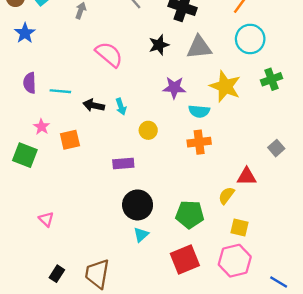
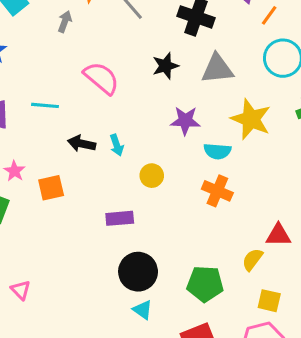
cyan line: (60, 91) -> (45, 105), moved
orange cross: (199, 142) -> (217, 191), turned 30
cyan triangle: (141, 235) -> (143, 310), turned -42

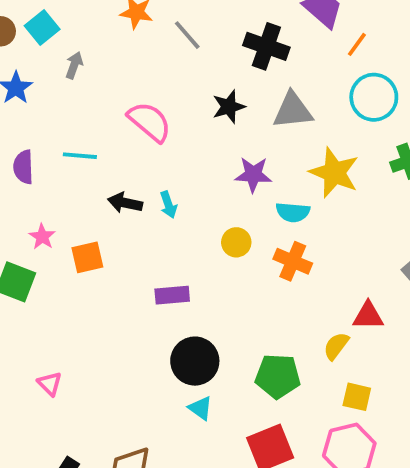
gray arrow: (65, 22) -> (74, 65), moved
yellow circle: (152, 176) -> (236, 242), moved

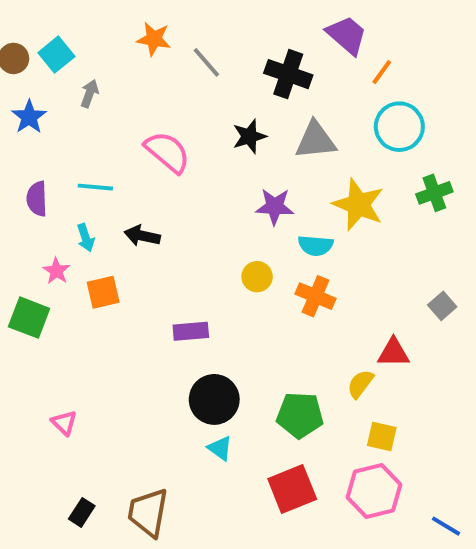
cyan arrow: (168, 205) -> (86, 238), moved

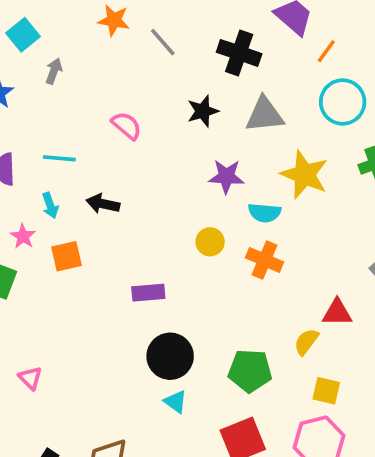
pink semicircle: (167, 152) -> (127, 126), size x0.7

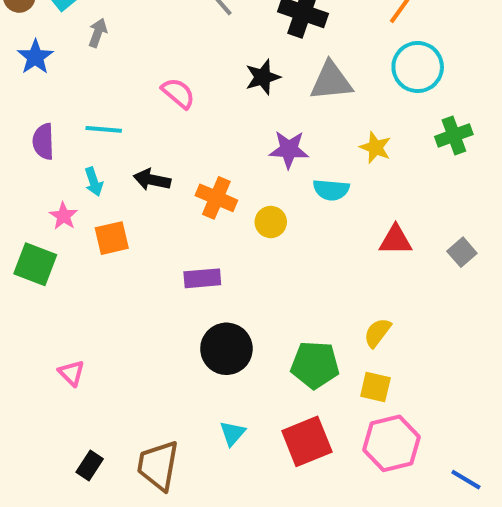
yellow star: (304, 175) -> (375, 148), size x0.6
orange cross: (265, 260) -> (216, 198), moved
red triangle: (337, 313) -> (396, 240), moved
yellow square: (326, 391) -> (375, 387), moved
cyan triangle: (176, 402) -> (233, 433), moved, turned 35

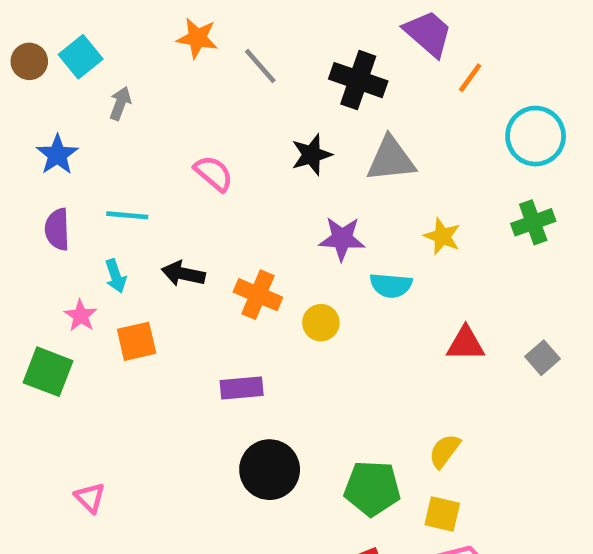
blue star: (35, 57) -> (57, 155), moved
cyan circle: (418, 67) -> (536, 136), moved

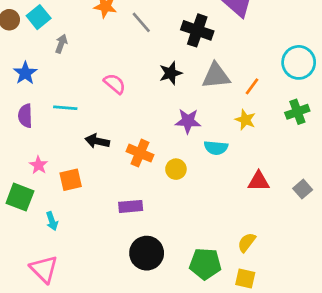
orange line: (470, 78) -> (252, 86), moved
cyan arrow: (116, 276) -> (52, 221), moved
pink triangle: (90, 498) -> (44, 269), size x1.6

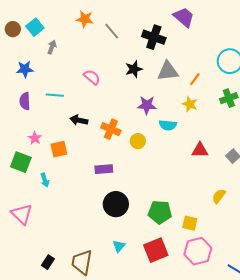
blue star: (25, 73) -> (25, 69), turned 30
yellow semicircle: (247, 242) -> (219, 196), moved
pink triangle: (44, 269) -> (22, 214), moved

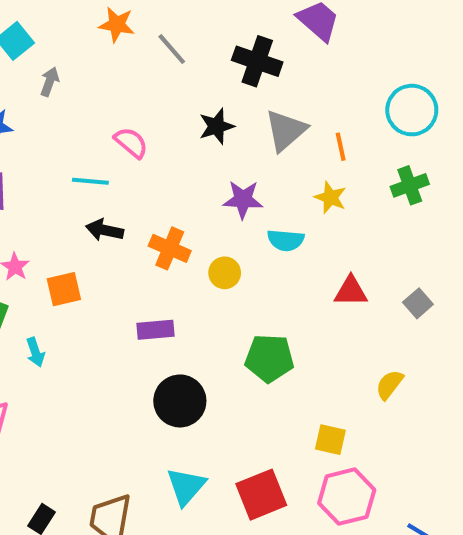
gray triangle: (168, 71) -> (286, 130), turned -35
orange line: (195, 79) -> (341, 147), turned -48
cyan line: (55, 95) -> (90, 181), moved
green pentagon: (160, 212) -> (269, 358), moved
cyan triangle: (119, 246) -> (186, 486), size x1.5

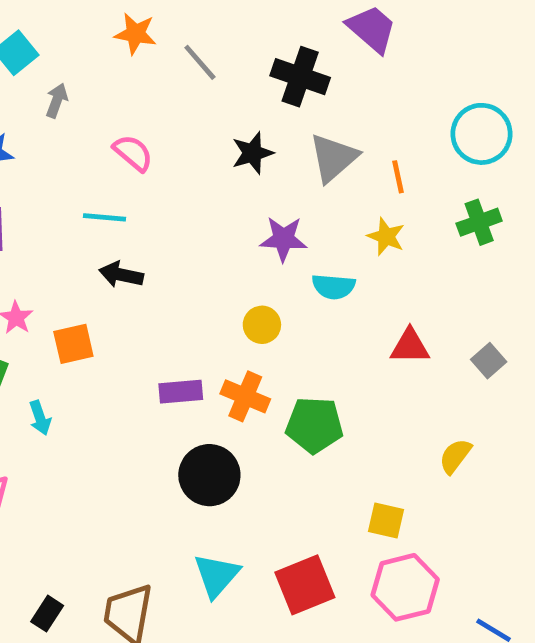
pink semicircle: (131, 143) -> (133, 153), moved
orange cross: (170, 248) -> (245, 396), moved

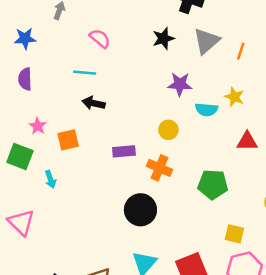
orange line: (398, 177) -> (241, 51), turned 30
yellow star: (386, 236) -> (234, 97), moved
purple rectangle: (181, 392) -> (124, 151), moved
green pentagon: (314, 425) -> (213, 184), moved

